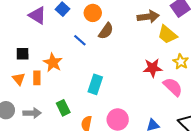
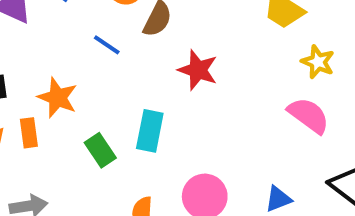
red star: (153, 68) -> (198, 70), moved, turned 30
green rectangle: (63, 108) -> (100, 150), moved

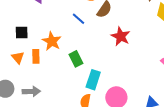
cyan rectangle: (150, 131) -> (93, 80), moved
green rectangle: (100, 150) -> (76, 59), moved

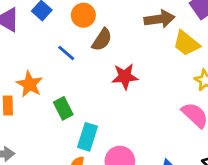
red star: (121, 36) -> (125, 77), turned -30

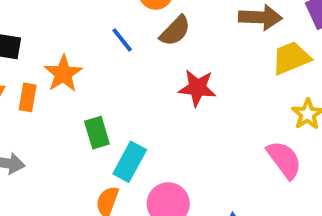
yellow trapezoid: (186, 43) -> (291, 58), turned 108
green rectangle: (63, 108) -> (97, 133), moved

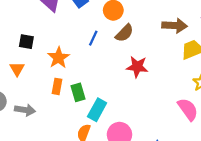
blue line: (122, 40) -> (93, 38), turned 63
orange rectangle: (28, 97) -> (57, 86), moved

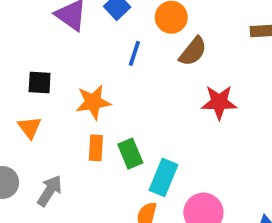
blue line: (93, 38) -> (134, 53), moved
orange star: (59, 58) -> (93, 102), turned 30
gray arrow: (25, 110) -> (50, 191), turned -60

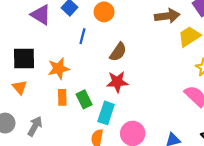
brown semicircle: (193, 51) -> (118, 52), moved
black square: (40, 82) -> (24, 59), size x1.5
red star: (219, 102) -> (117, 82), moved

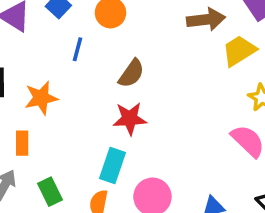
orange rectangle: (62, 97) -> (22, 143), moved
green rectangle: (84, 99) -> (50, 192), moved

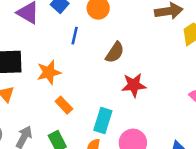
red star: (130, 119) -> (134, 85), moved
orange rectangle: (22, 143) -> (64, 105), moved, turned -42

